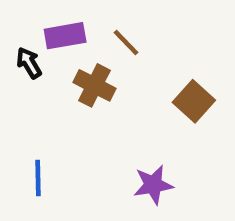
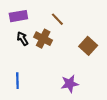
purple rectangle: (65, 36) -> (18, 16), moved
black arrow: (29, 63) -> (23, 39), moved

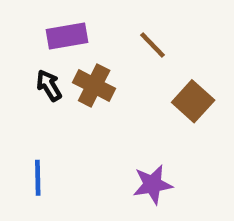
purple rectangle: (18, 16) -> (67, 36), moved
brown line: (57, 19) -> (153, 45), moved

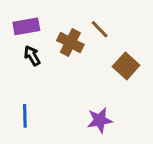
purple rectangle: (67, 36) -> (26, 26), moved
brown cross: (94, 86) -> (70, 42), moved

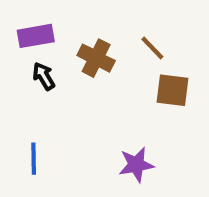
brown line: (100, 29) -> (152, 48), moved
brown square: (126, 66) -> (172, 90), turned -35

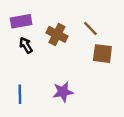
purple star: (136, 165) -> (63, 92), moved

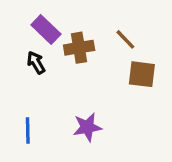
purple rectangle: (21, 21) -> (46, 30), moved, turned 54
brown cross: (57, 34) -> (79, 48), turned -36

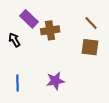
brown line: (125, 39) -> (91, 23), moved
black arrow: (36, 63) -> (14, 40), moved

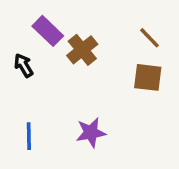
brown cross: (50, 30) -> (82, 50), turned -30

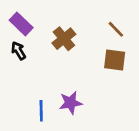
purple rectangle: (48, 31) -> (21, 24), moved
blue line: (29, 136) -> (41, 111), moved

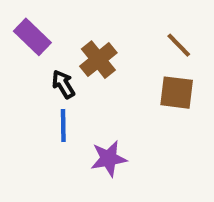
black arrow: (18, 51) -> (63, 84), moved
blue line: (41, 111) -> (63, 126), moved

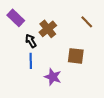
brown square: (177, 93) -> (76, 56), moved
purple star: (109, 159) -> (53, 77), turned 30

